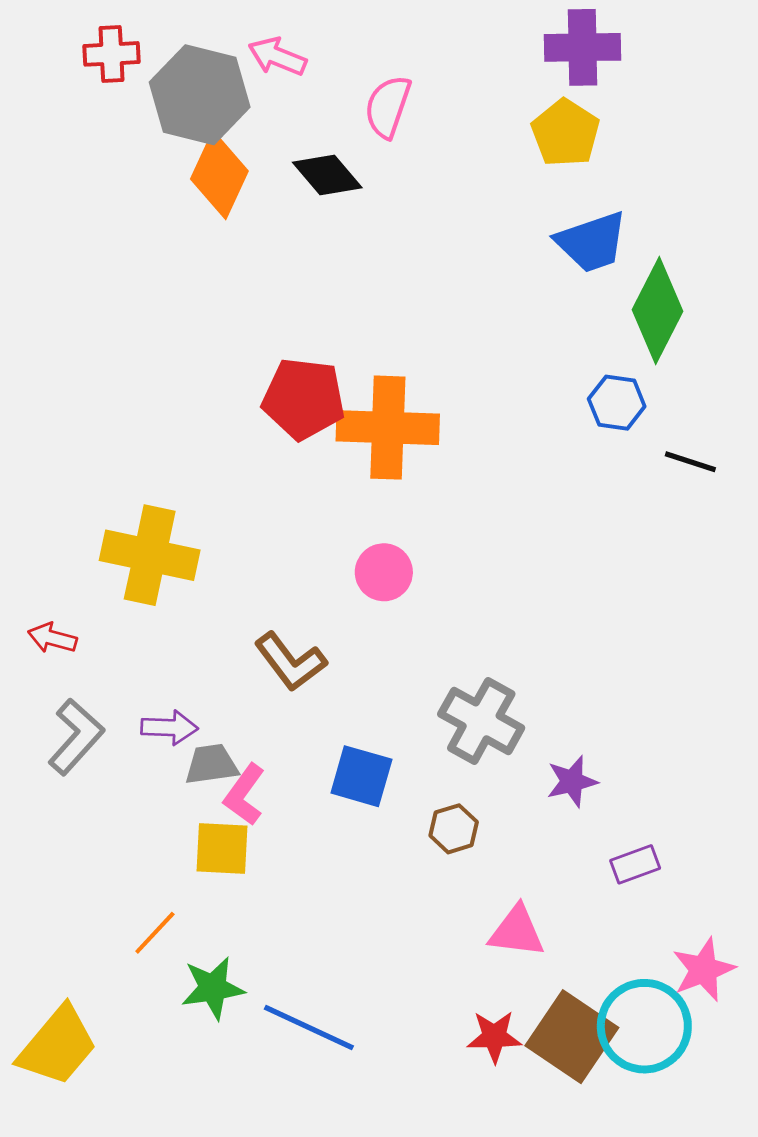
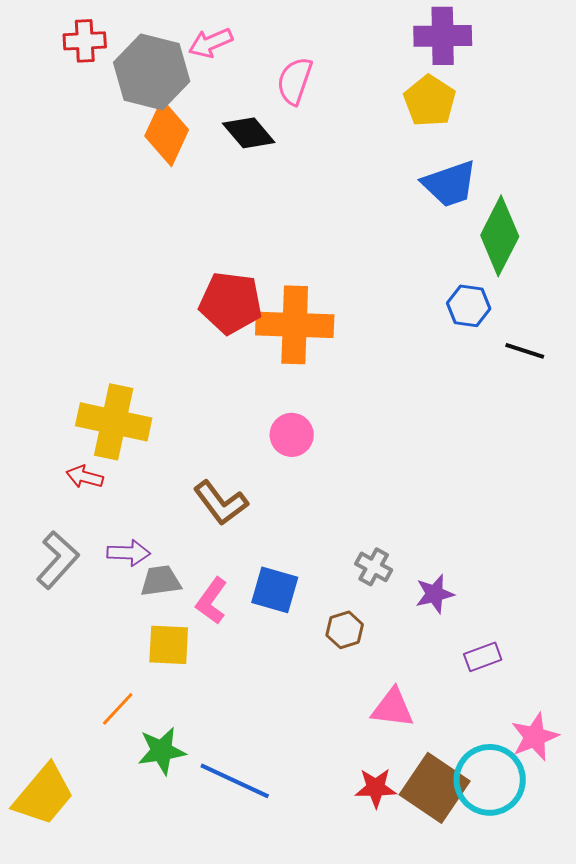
pink arrow: (277, 57) -> (211, 43), turned -45
red arrow: (52, 638) -> (85, 477), moved
gray cross: (481, 721) -> (374, 567), moved, size x0.6
pink L-shape: (244, 795) -> (212, 601), moved

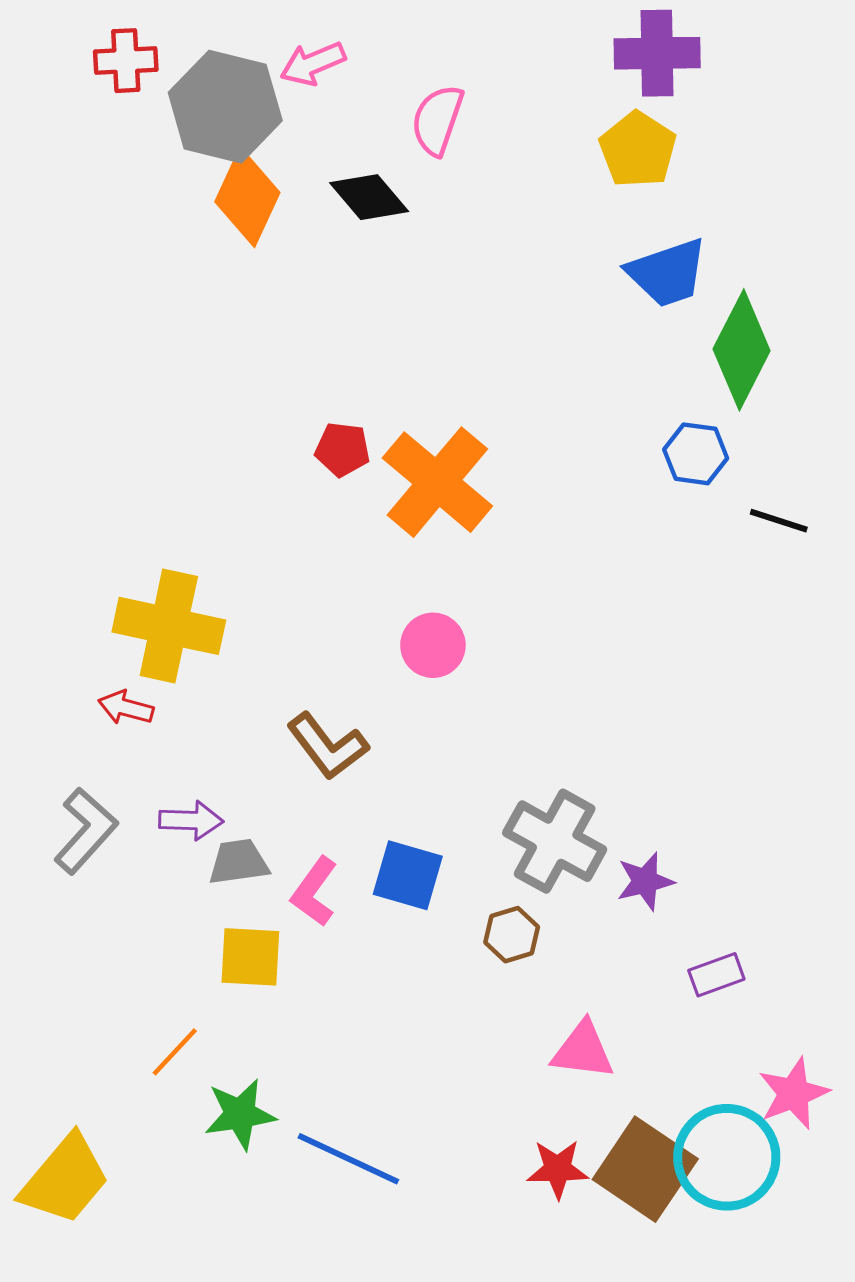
red pentagon: (231, 303) -> (342, 449), size x0.6
orange cross: (295, 325) -> (437, 482), turned 38
gray cross: (374, 567) -> (555, 841), size x1.8

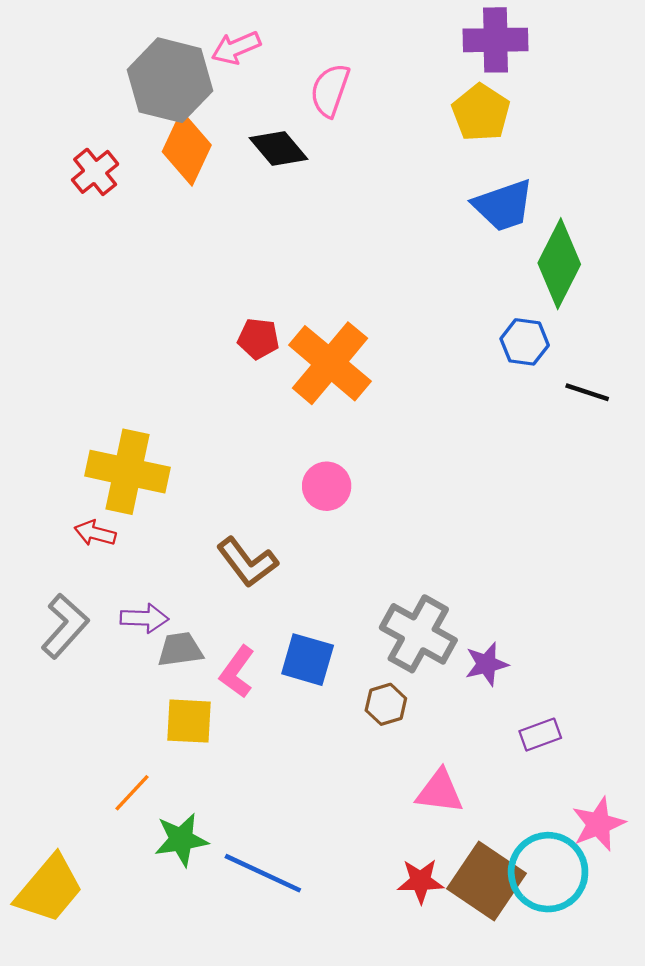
red cross: (126, 61) -> (95, 172), moved, turned -36

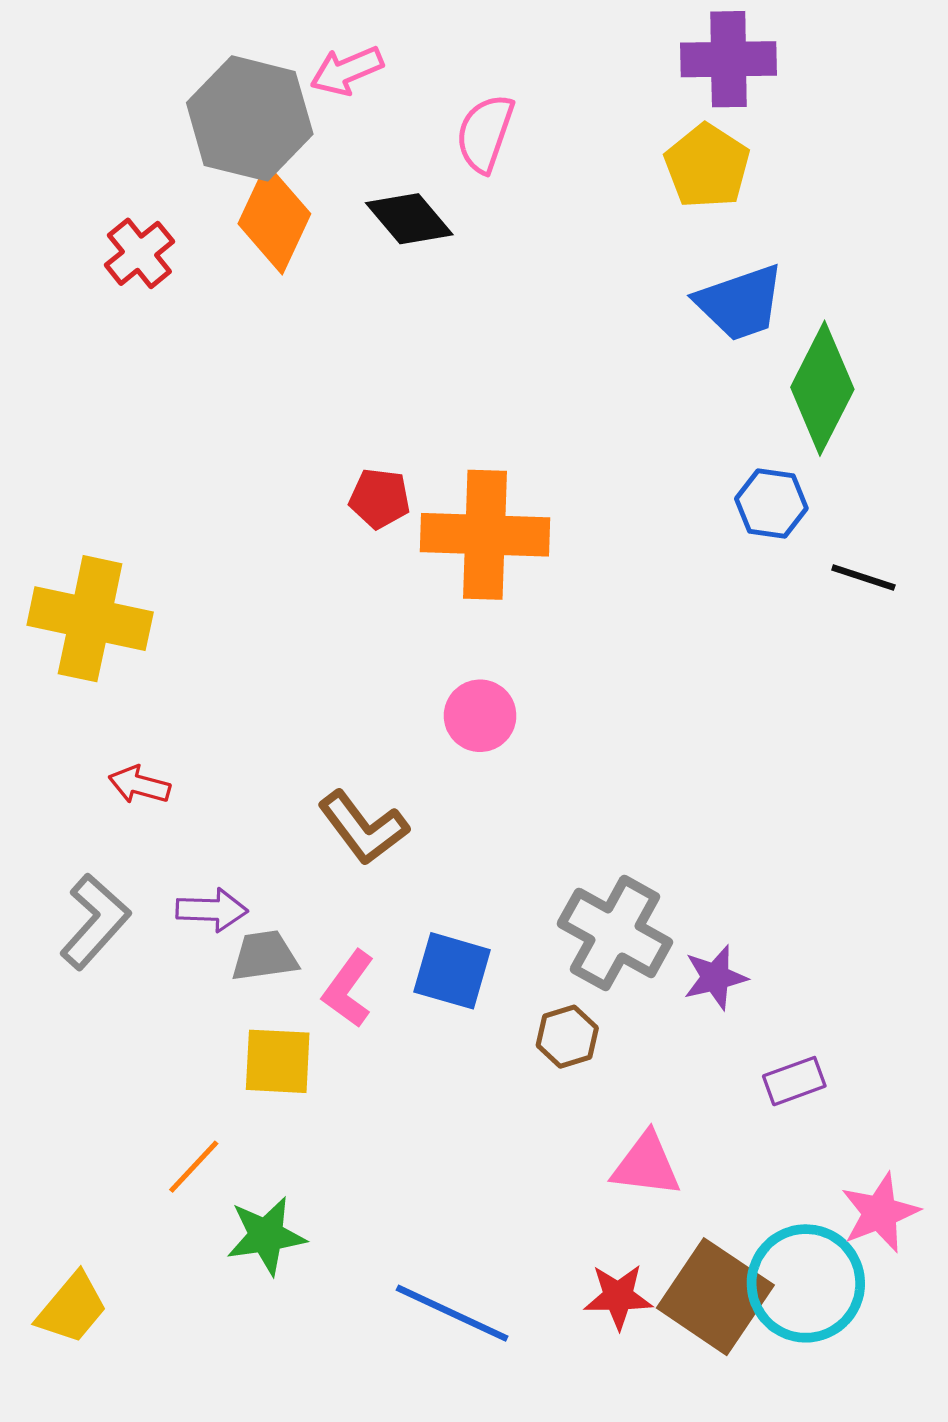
orange cross: (330, 363) -> (485, 535), turned -38
yellow cross: (128, 472) -> (90, 619), moved
blue line: (263, 873) -> (452, 1313), moved
yellow trapezoid: (49, 889) -> (72, 1308), size x0.7

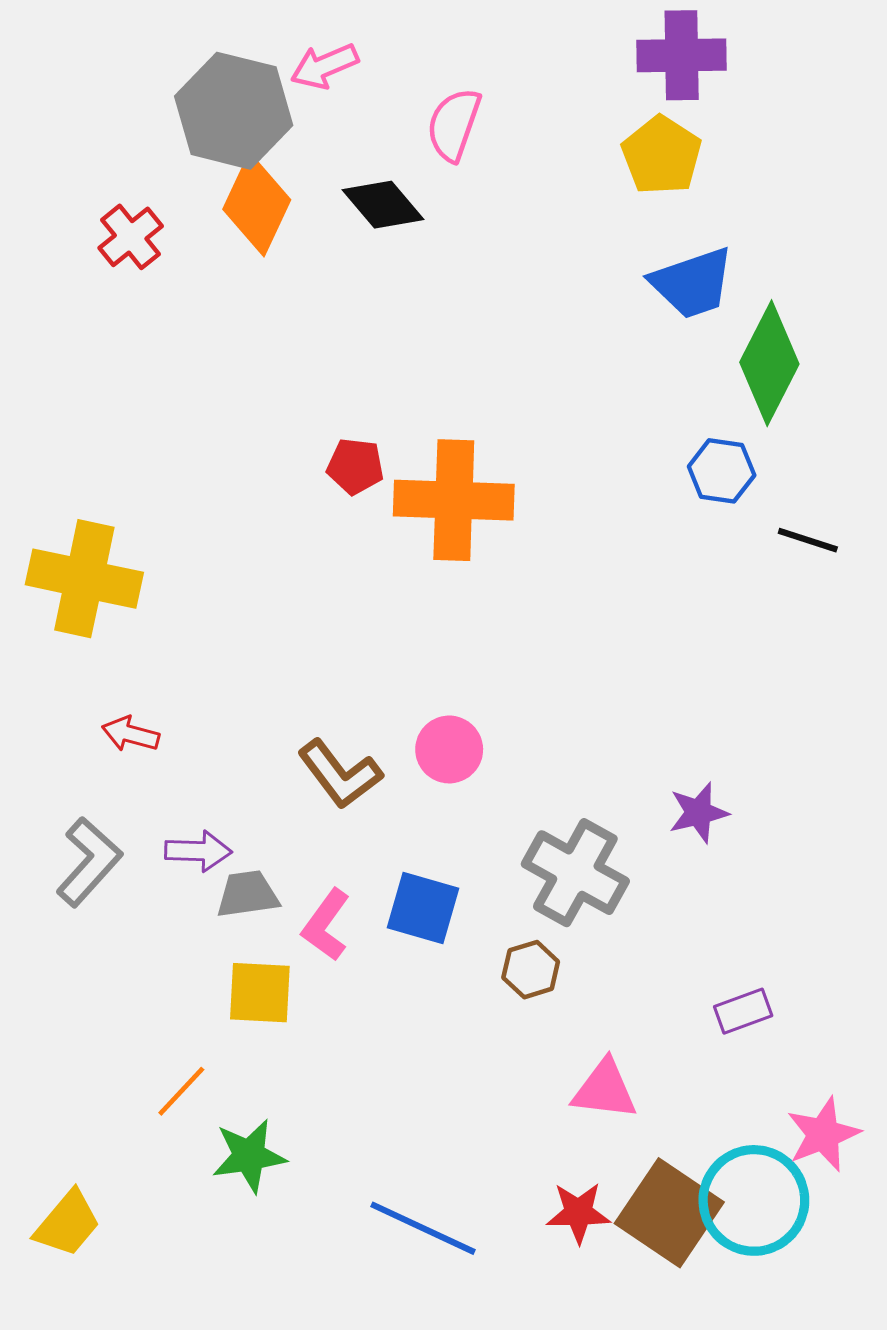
pink circle: (480, 716) -> (449, 749), moved
purple star: (715, 977) -> (698, 813), moved

